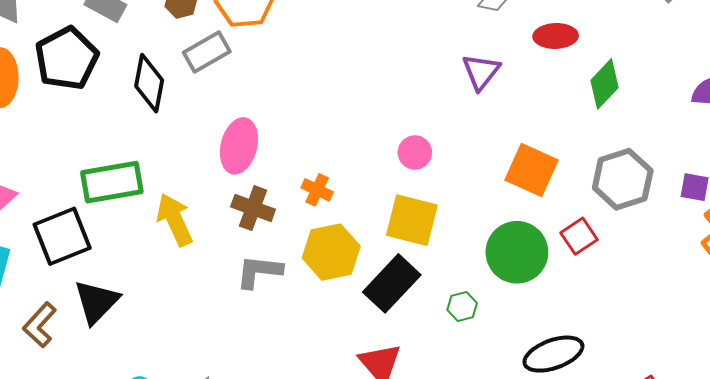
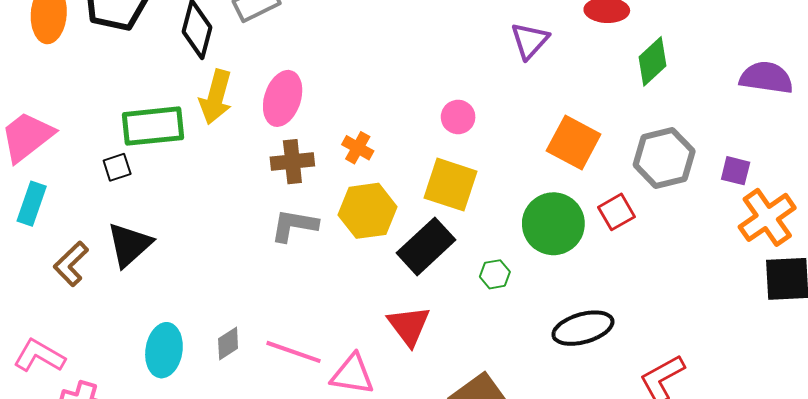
brown cross: (253, 208) -> (292, 162), turned -30
yellow arrow: (175, 220) -> (216, 97), moved, turned -144
black square: (62, 236) -> (117, 167), moved, size x0.5

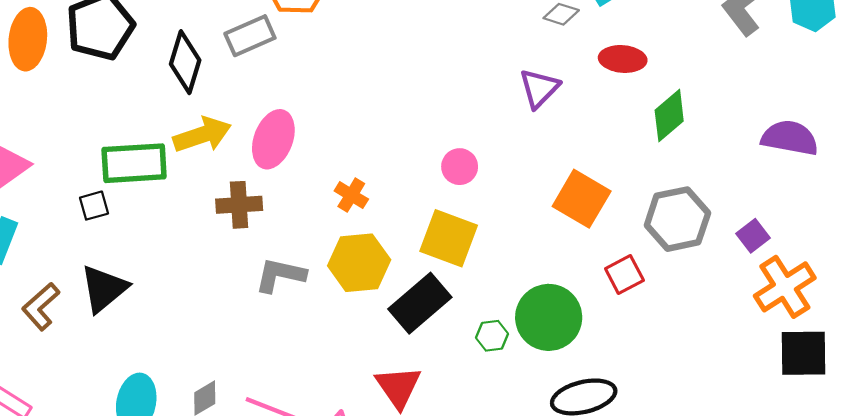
yellow arrow: (216, 97) -> (202, 135), turned -126
brown cross: (292, 162) -> (239, 205), moved
purple square: (736, 171) -> (753, 236), turned 36
green circle: (553, 224) -> (549, 317), moved

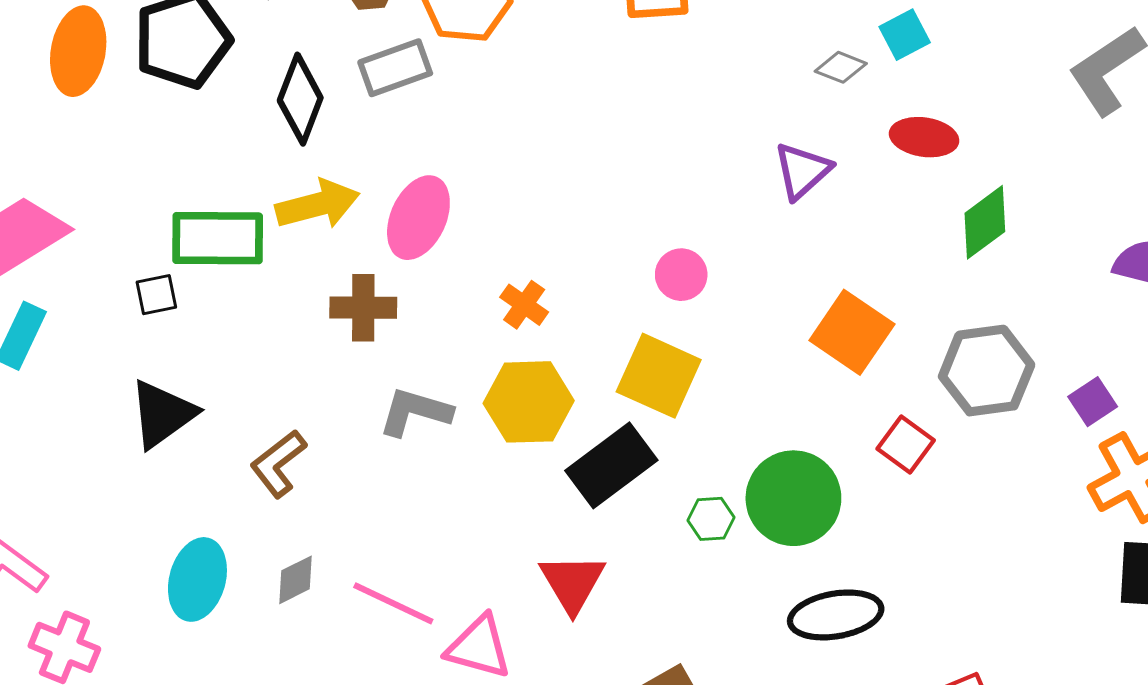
red square: (624, 275) -> (906, 444), turned -30
brown L-shape: (41, 306) -> (278, 464), moved

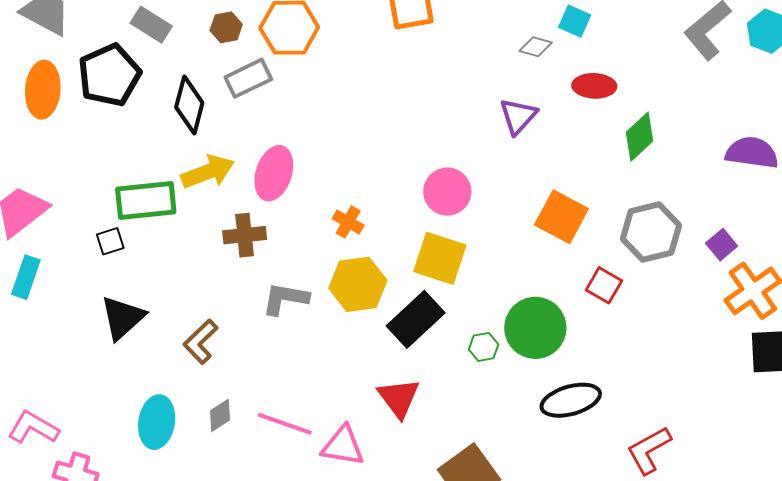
cyan square: (905, 35) -> (575, 21), turned -32
pink circle: (681, 275) -> (447, 192), size x1.4

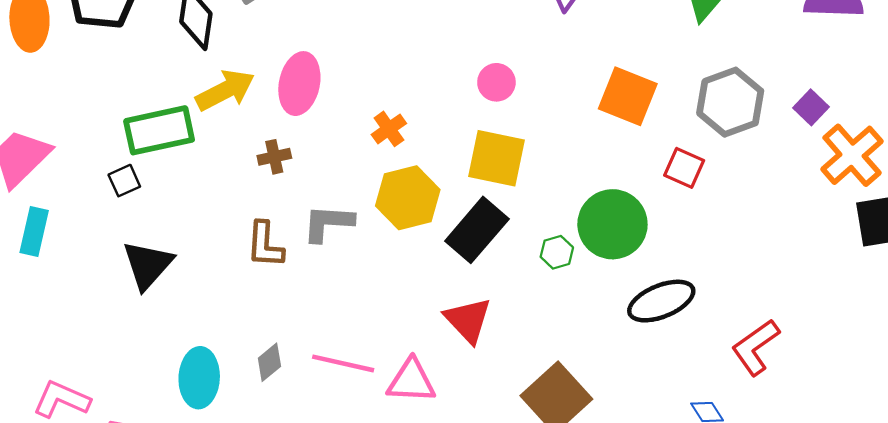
pink circle: (447, 192) -> (496, 82), size x0.7
orange cross: (348, 222) -> (389, 129), turned 32
brown cross: (245, 235) -> (274, 157), size x0.7
brown L-shape: (201, 342) -> (265, 245), moved, turned -36

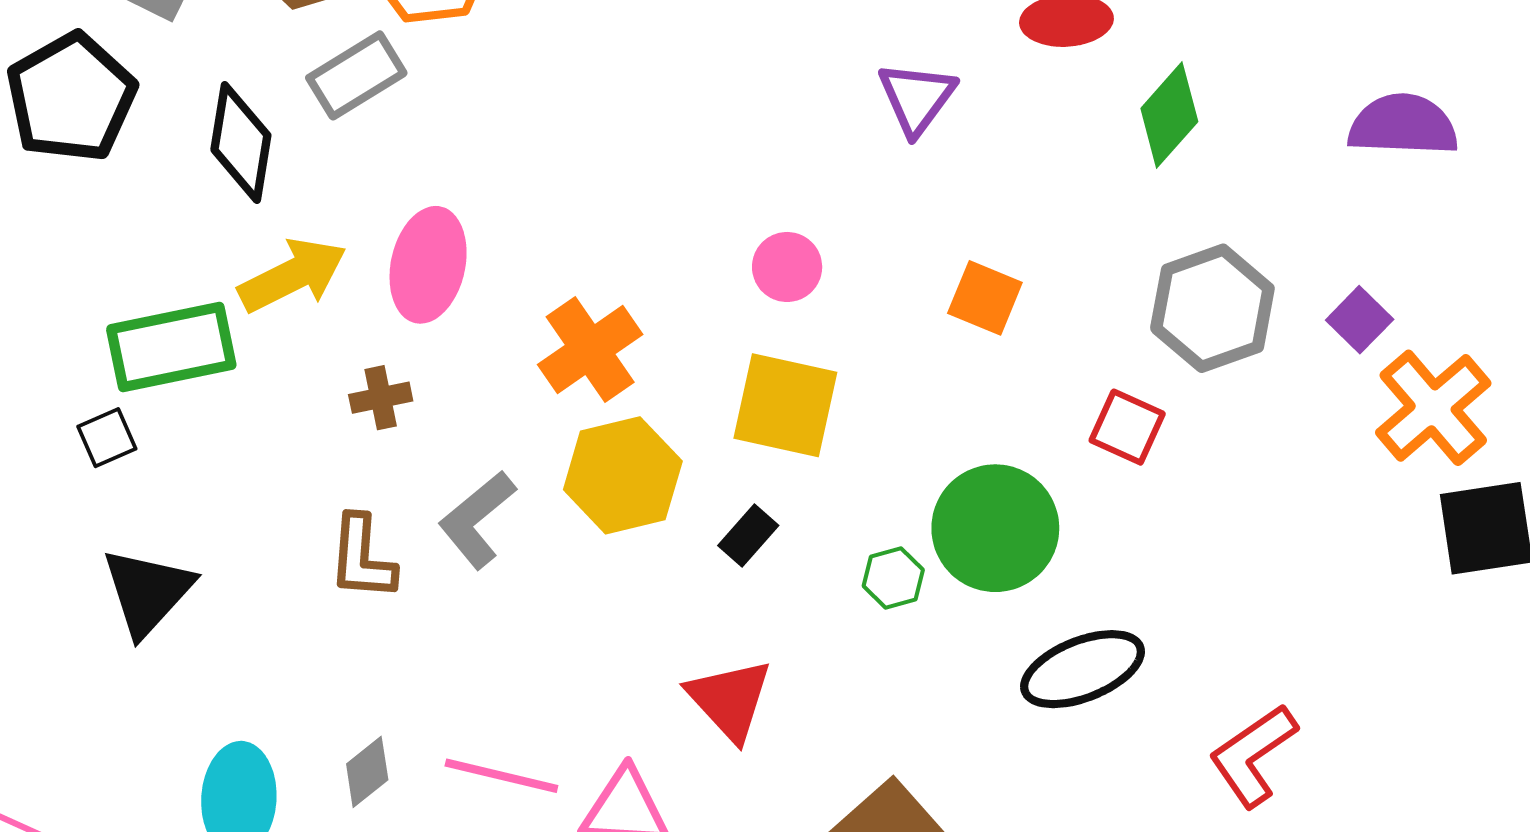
orange square: (628, 96) -> (985, 298), moved, size x0.7
orange cross: (389, 129) -> (590, 349), size x1.6
gray L-shape: (328, 223) -> (477, 520), turned -44
black rectangle: (477, 230) -> (748, 535), size x0.5

